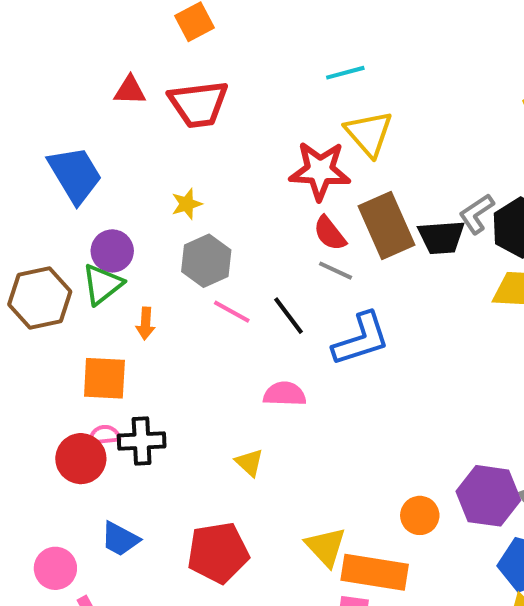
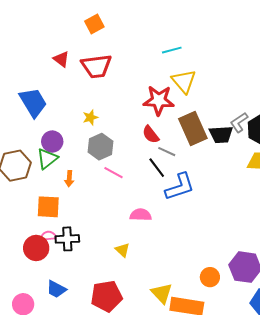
red triangle: (130, 90) -> (61, 59), turned 36
red semicircle: (330, 233) -> (151, 134), moved
black line: (289, 316) -> (157, 168), moved

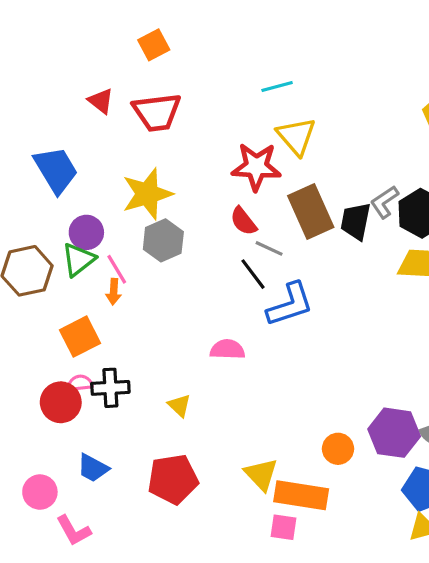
yellow star: (90, 117) -> (147, 194), size x2.0
black trapezoid: (221, 134) -> (356, 221), turned 105
pink line: (114, 173) -> (117, 269), moved, turned 30
orange square: (48, 207) -> (80, 337), turned -30
yellow triangle: (123, 250) -> (179, 405), moved

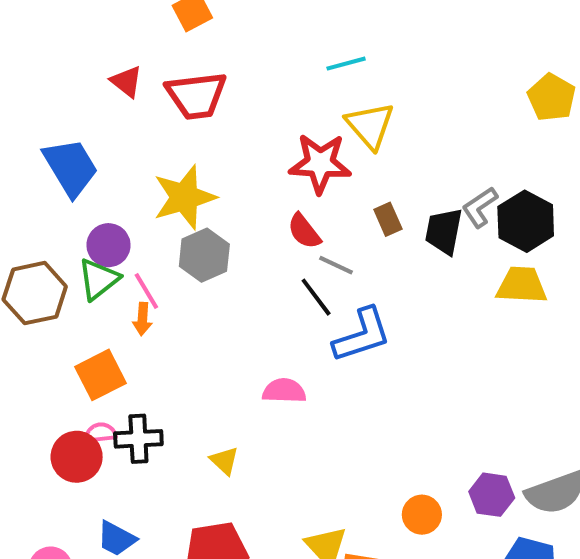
brown rectangle: (311, 212) -> (388, 219), size x0.5
purple hexagon: (394, 433) -> (492, 495), size x0.7

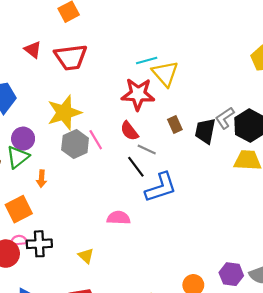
cyan line: (346, 64) -> (147, 60), moved
pink line: (146, 291) -> (96, 140), moved

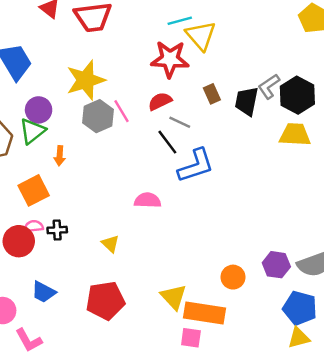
red semicircle: (129, 131) -> (160, 101), turned 102
black cross: (39, 244) -> (57, 230), size x0.7

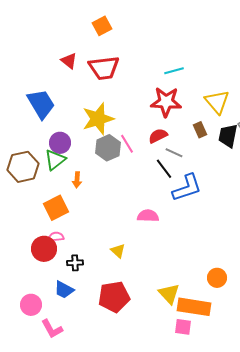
yellow triangle: (201, 36) -> (217, 102), moved
black cross: (57, 230) -> (75, 263), moved

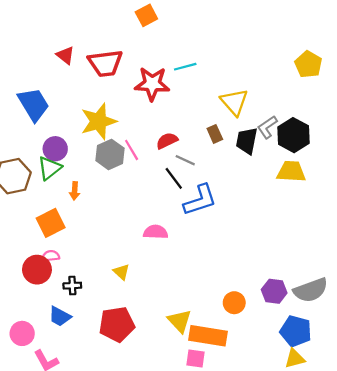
orange square: (102, 26) -> (146, 15), moved
red star: (166, 102) -> (152, 84), moved

